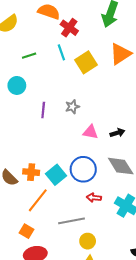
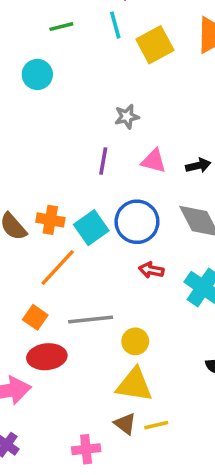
purple line: (43, 110) -> (103, 161), moved
gray line: (71, 221) -> (91, 319), moved

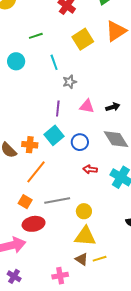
cyan line: (115, 25) -> (54, 62), moved
green line: (61, 27) -> (36, 36), moved
blue circle: (137, 222) -> (80, 142), size x0.7
cyan square: (91, 228) -> (54, 135), moved

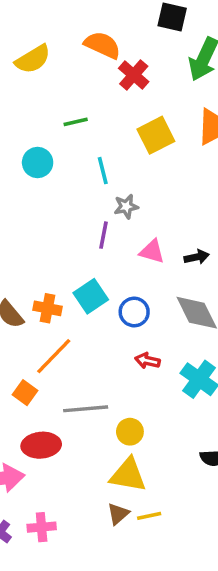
purple line: (58, 108) -> (104, 235), moved
orange square: (25, 202) -> (25, 393), moved
brown triangle: (82, 259) -> (118, 514), turned 40
pink cross: (60, 276) -> (42, 527), moved

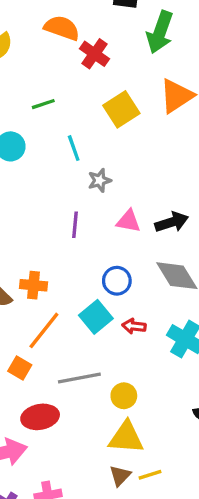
purple line: (104, 235) -> (75, 225), moved
black arrow: (197, 257) -> (172, 222), size x1.4
cyan square: (91, 296) -> (96, 317), moved

